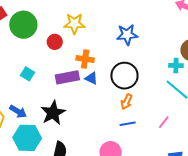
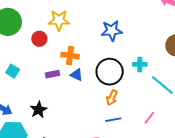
cyan cross: (176, 66) -> (140, 64), moved
purple rectangle: (67, 77) -> (52, 74), size x0.6
black star: (53, 113) -> (39, 110), size x0.7

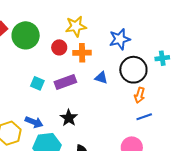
blue star: (112, 31) -> (120, 39), moved
orange cross: (70, 56) -> (82, 53), moved
purple rectangle: (52, 74) -> (65, 82), moved, size x1.5

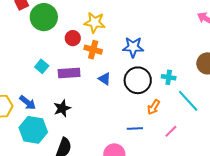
orange arrow: (140, 95) -> (154, 107), moved

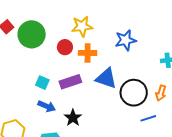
blue triangle: (105, 79) -> (106, 78), size x1.6
black circle: (138, 80) -> (134, 93), moved
blue arrow: (28, 103) -> (47, 106), moved

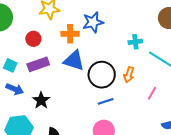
red circle: (65, 47) -> (33, 39), moved
orange cross: (88, 53) -> (70, 34), moved
blue line: (148, 118) -> (106, 101), moved

